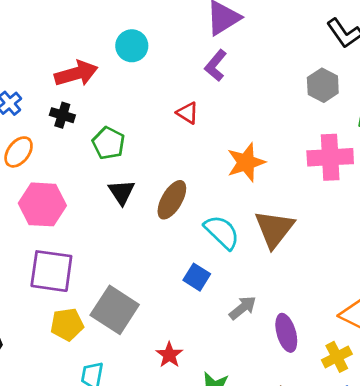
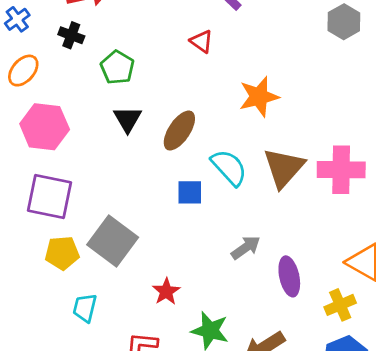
pink cross: (330, 157) -> (341, 170), moved
blue square: (197, 277) -> (190, 192), moved, turned -36

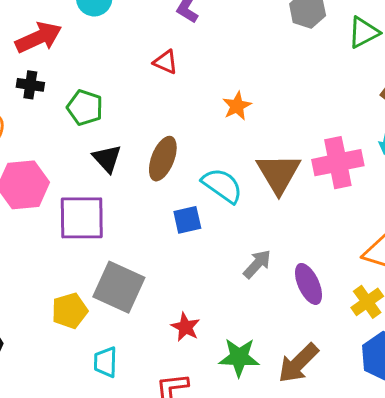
orange star: (259, 97) -> (237, 106), size x0.7
purple square: (49, 196) -> (82, 218), moved

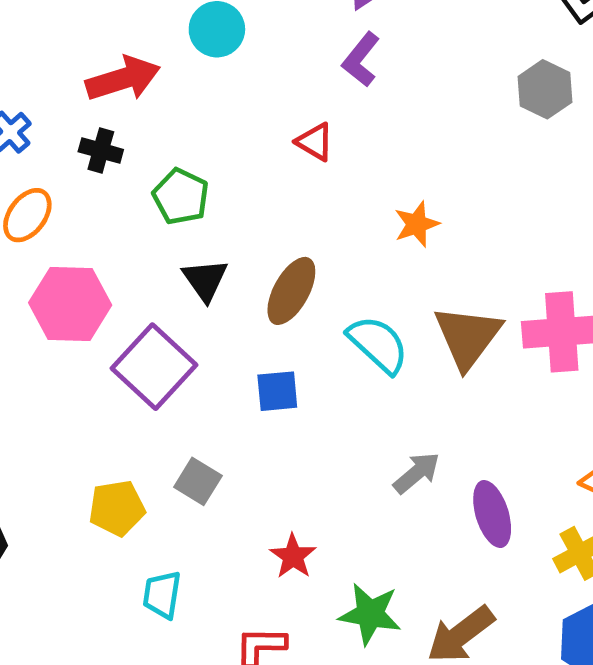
purple square: (82, 218) -> (154, 367), turned 36
blue square: (187, 220) -> (277, 391), moved
gray square: (119, 287) -> (198, 481), size x0.6

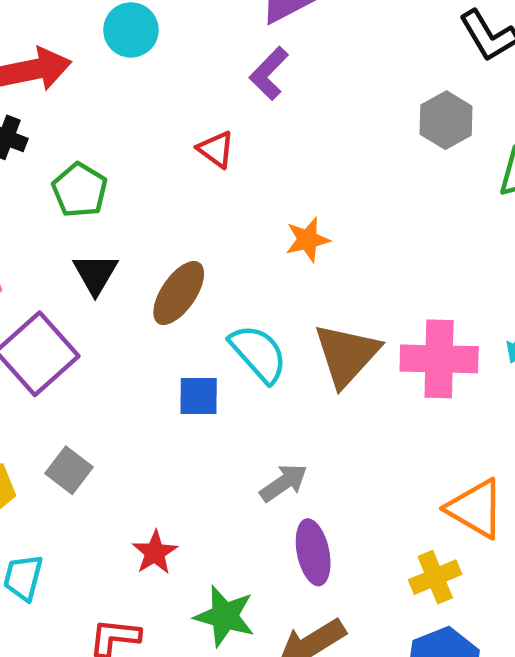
blue square: (277, 391) -> (199, 396), moved
purple ellipse: (492, 514) -> (313, 552), moved

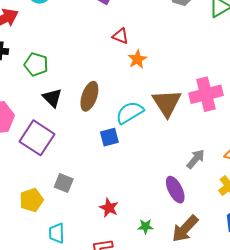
red triangle: (216, 149) -> (120, 36), moved
cyan semicircle: (258, 353) -> (130, 113), turned -64
gray arrow: (284, 483) -> (196, 159), moved
green star: (225, 616) -> (145, 226), size x0.6

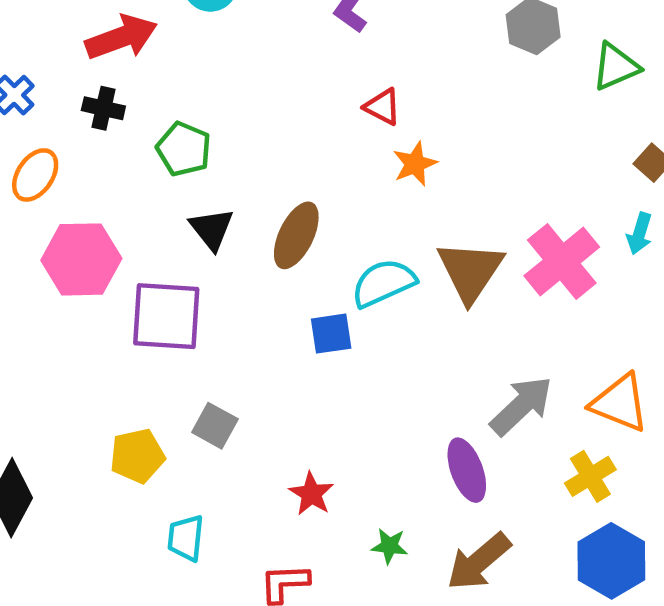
pink cross: (206, 94) -> (562, 261), turned -32
purple square: (37, 138) -> (166, 316), turned -36
gray arrow: (196, 159) -> (521, 406), size x1.4

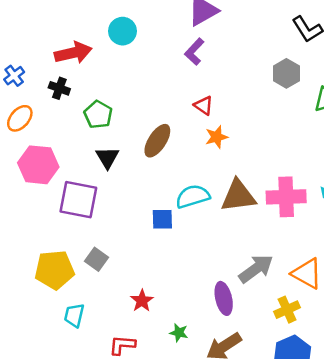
brown ellipse: (296, 235) -> (157, 141), moved
pink cross: (562, 261) -> (286, 197), turned 30
brown triangle: (470, 271) -> (238, 196), turned 42
yellow pentagon: (137, 456) -> (54, 270), size x1.4

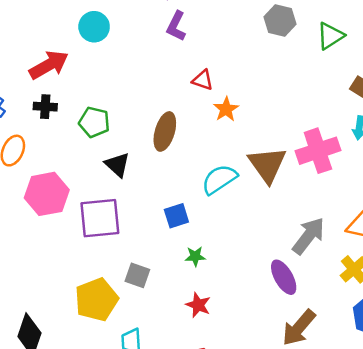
brown triangle: (238, 196) -> (267, 165), turned -42
blue square: (162, 219) -> (176, 216), moved
green star: (179, 333) -> (195, 256), moved

